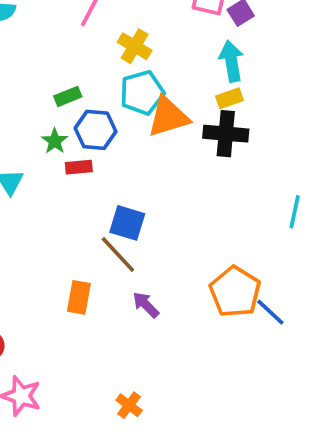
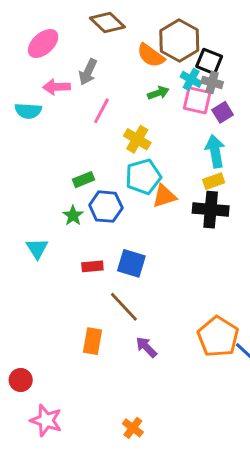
orange triangle: (168, 117) -> (164, 196), size x0.7
red rectangle: (79, 167) -> (92, 266), moved
blue square: (127, 223) -> (131, 263), moved

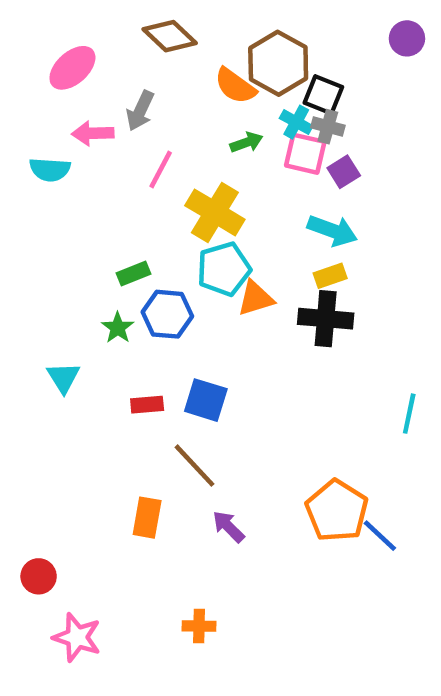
yellow cross: (137, 139) -> (215, 212), size x1.4
cyan arrow: (215, 151) -> (332, 231), turned 120
orange cross: (133, 428) -> (199, 626), moved, turned -36

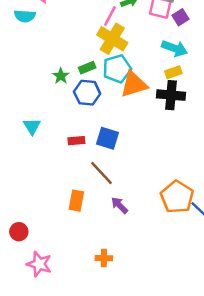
pink line: (161, 170) -> (110, 16), moved
green rectangle: (133, 273) -> (87, 68), moved
orange triangle: (256, 298) -> (134, 84), size x1.4
green star: (118, 328) -> (61, 76), moved

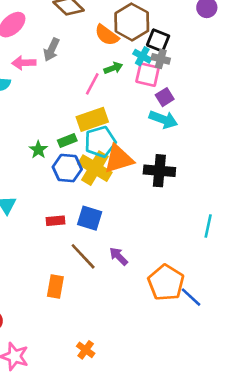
purple square: (181, 17) -> (165, 97), moved
yellow cross: (112, 39) -> (95, 168), moved
yellow rectangle: (173, 72) -> (92, 119), moved, size x1.6
purple arrow: (119, 205) -> (119, 256), moved
orange cross: (104, 258) -> (86, 350), turned 35

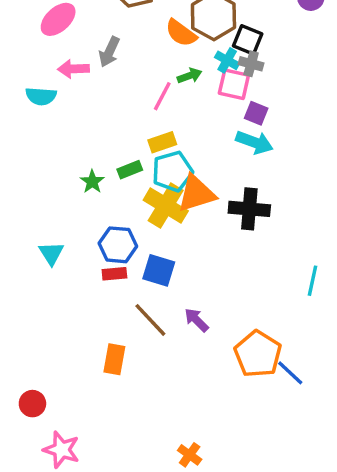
purple square: (165, 97) -> (256, 113), turned -36
yellow rectangle: (92, 119) -> (162, 142), size x0.7
blue hexagon: (67, 168) -> (118, 245), moved
orange cross: (86, 350) -> (190, 455), moved

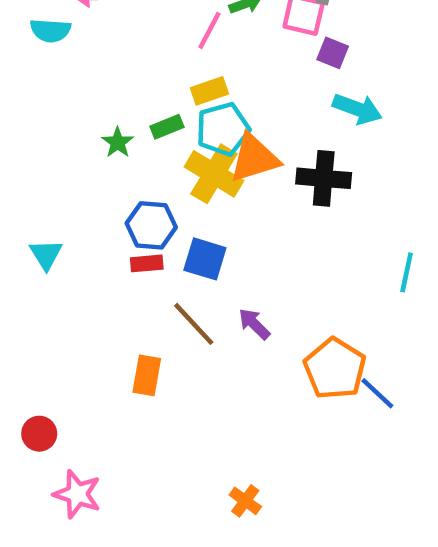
cyan arrow: (254, 142) -> (357, 109), moved
cyan triangle: (51, 253) -> (46, 254), moved

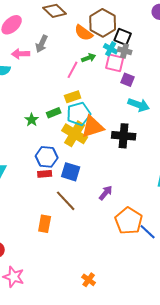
purple arrow: (254, 324) -> (106, 193), moved, turned 84

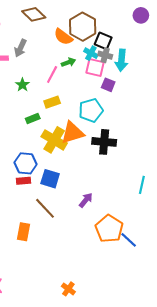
cyan arrow: (139, 105) -> (121, 60), moved, turned 75
cyan pentagon: (79, 114) -> (91, 110), moved
green star: (32, 120) -> (22, 85), moved

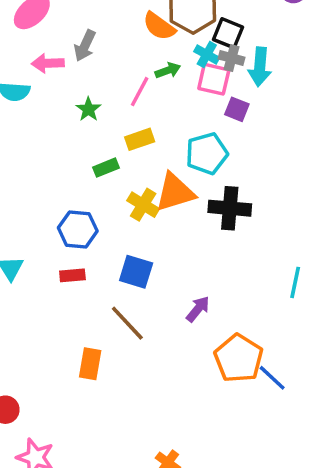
yellow cross: (54, 140) -> (143, 205), size x0.7
blue hexagon: (26, 163) -> (78, 229), moved
red rectangle: (23, 181) -> (72, 275), moved

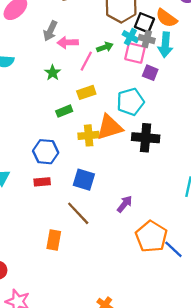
orange semicircle: (159, 26) -> (166, 18), moved
pink arrow: (48, 63) -> (68, 42), moved
yellow cross: (143, 205) -> (89, 135), turned -36

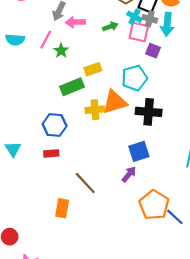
pink line: (86, 61) -> (46, 40), moved
green rectangle: (64, 111) -> (72, 87), size x1.5
blue square: (84, 180) -> (139, 151), moved, turned -35

